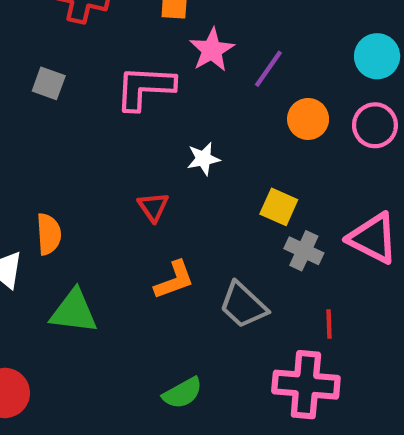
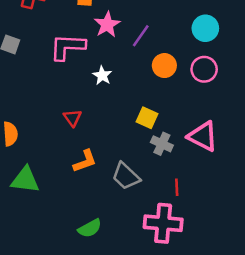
white star: (203, 159) -> (102, 75), moved, turned -30

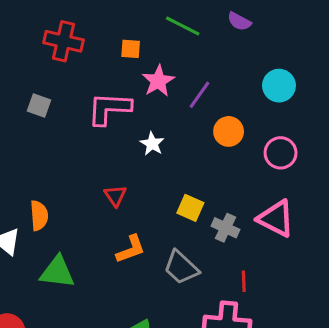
pink circle: (204, 69) -> (281, 153), moved
yellow square: (147, 118) -> (190, 208), moved

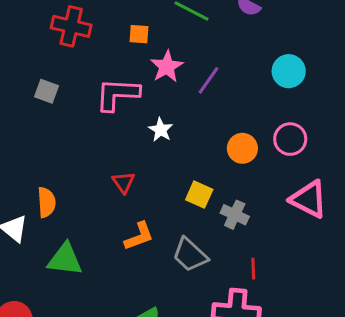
orange circle: (229, 131) -> (242, 148), moved
pink triangle: (276, 219) -> (309, 199), moved

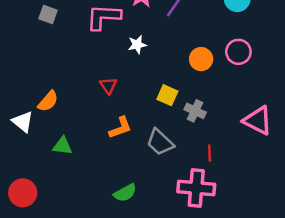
white star: (161, 130) -> (137, 45), turned 30
pink triangle: (309, 199) -> (258, 121), moved
orange semicircle: (46, 202) -> (48, 101), turned 45
green triangle: (65, 259) -> (62, 146), size x0.7

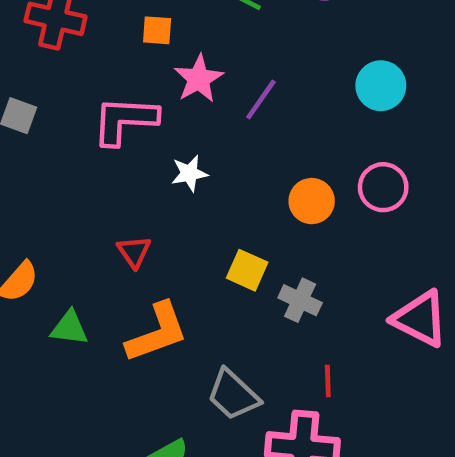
orange L-shape: (120, 128) -> (157, 333), size x1.4
gray trapezoid: (160, 142) -> (233, 395), moved
green triangle: (62, 146) -> (69, 328), moved

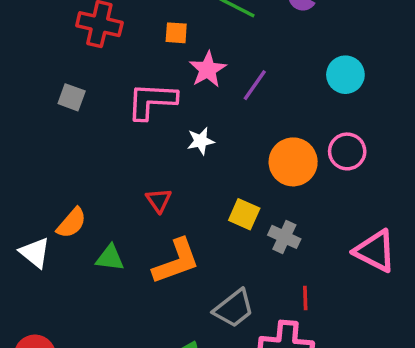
orange circle: (312, 201) -> (293, 162), size x1.4
gray trapezoid: (233, 395) -> (234, 308), turned -81

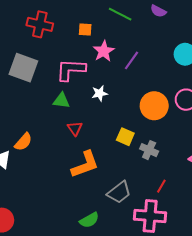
gray square: (72, 97) -> (23, 68), size x1.8
green triangle: (110, 258) -> (61, 101), moved
red line: (305, 298) -> (161, 186), turned 32

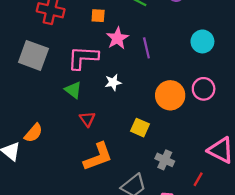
purple line: (132, 60) -> (146, 48), turned -48
green triangle: (61, 101) -> (73, 90), turned 30
gray cross: (149, 150) -> (165, 160), moved
red line: (161, 186) -> (198, 179), moved

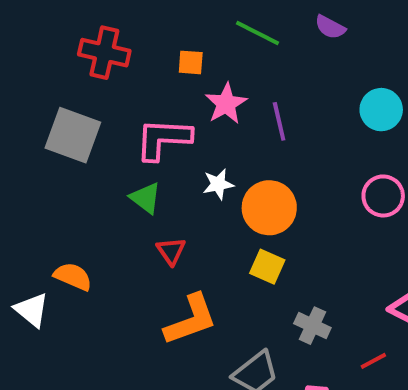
orange circle: (170, 95) -> (269, 208), moved
orange semicircle: (33, 133) -> (73, 276), turned -108
red line: (198, 179) -> (373, 361), turned 32

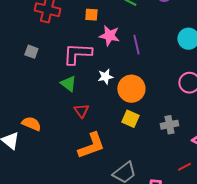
pink star: (226, 104) -> (109, 36), turned -30
gray square: (73, 135) -> (31, 52), size x0.5
gray cross: (312, 326) -> (169, 125), moved, turned -36

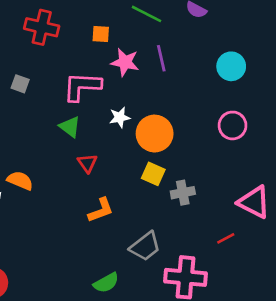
purple line: (136, 45) -> (161, 58), moved
gray cross: (169, 125) -> (183, 193), moved
orange L-shape: (91, 146) -> (101, 210), size x0.7

